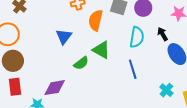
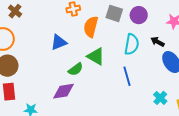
black arrow: (163, 34) -> (158, 42), turned -32
blue triangle: (64, 37) -> (59, 42), turned 30
purple diamond: (55, 88) -> (63, 91), moved

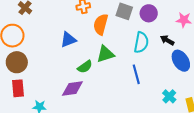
green triangle: (96, 56) -> (105, 54), turned -48

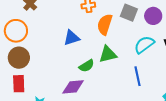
cyan semicircle: (141, 42) -> (144, 45), turned -140

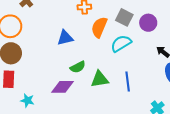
cyan semicircle: (144, 45) -> (121, 43), moved
green triangle: (108, 54) -> (100, 79), moved

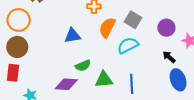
purple circle: (148, 23) -> (166, 28), moved

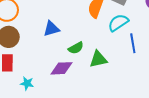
blue triangle: (72, 36) -> (51, 29), moved
blue line: (132, 84) -> (133, 43), moved

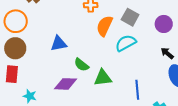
blue line: (133, 43) -> (137, 90), moved
green semicircle: (76, 48) -> (81, 65), turned 63

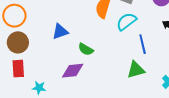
green triangle: (103, 78) -> (136, 70), moved
blue line: (137, 90) -> (143, 44), moved

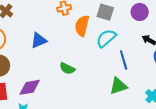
blue triangle: (60, 32) -> (39, 40), moved
purple diamond: (73, 71) -> (30, 87), moved

